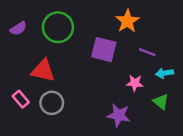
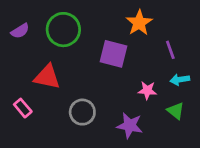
purple line: (147, 52) -> (170, 50), moved, turned 49
gray circle: (52, 103) -> (82, 112), moved

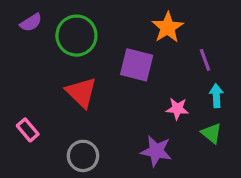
purple semicircle: (20, 31) -> (31, 23), moved
red triangle: (47, 77) -> (81, 92), moved, turned 32
cyan arrow: (180, 80) -> (216, 96), turned 96
gray circle: (82, 112) -> (83, 156), moved

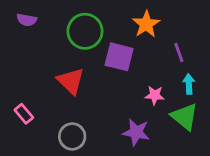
purple semicircle: (31, 23) -> (27, 20), turned 42
green circle: (76, 36) -> (85, 31), moved
green triangle: (211, 133) -> (185, 117), size x1.5

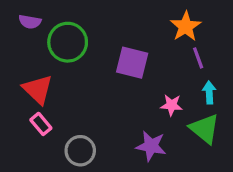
orange star: (146, 24) -> (186, 26), moved
green circle: (85, 31) -> (68, 42), moved
red triangle: (71, 81) -> (38, 89), moved
pink rectangle: (24, 114) -> (41, 124), moved

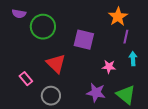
purple line: (198, 58) -> (126, 37), turned 32
red triangle: (38, 89) -> (56, 64), moved
green triangle: (204, 129) -> (126, 95), moved

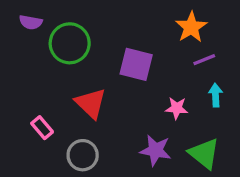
purple line: (126, 37) -> (204, 60), turned 56

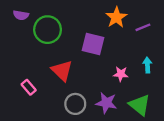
orange star: (191, 27) -> (116, 17), moved
purple line: (204, 60) -> (143, 27), moved
gray circle: (83, 155) -> (75, 104), moved

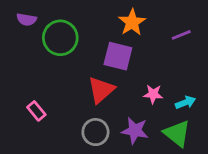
orange star: (116, 17) -> (132, 22), moved
cyan arrow: (147, 65) -> (185, 103), moved, turned 72
red triangle: (62, 71) -> (101, 90), moved, turned 35

